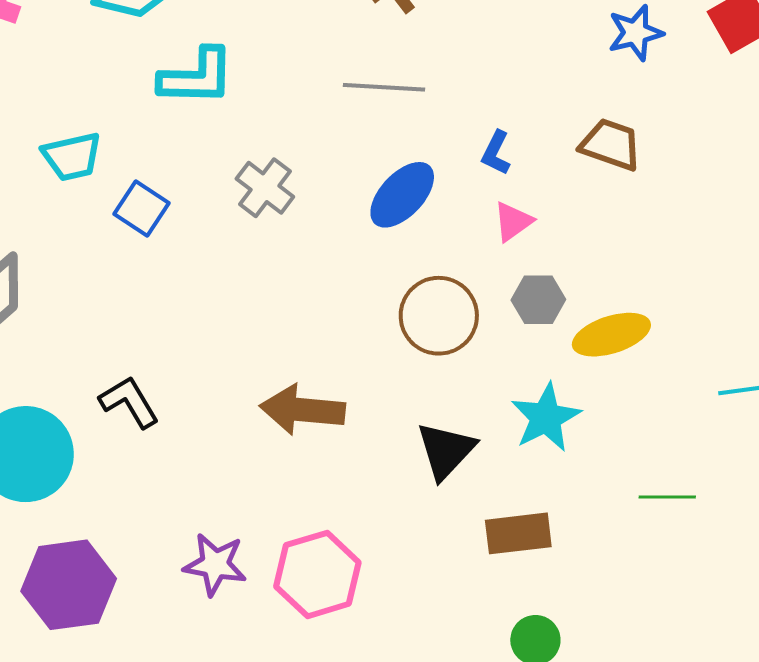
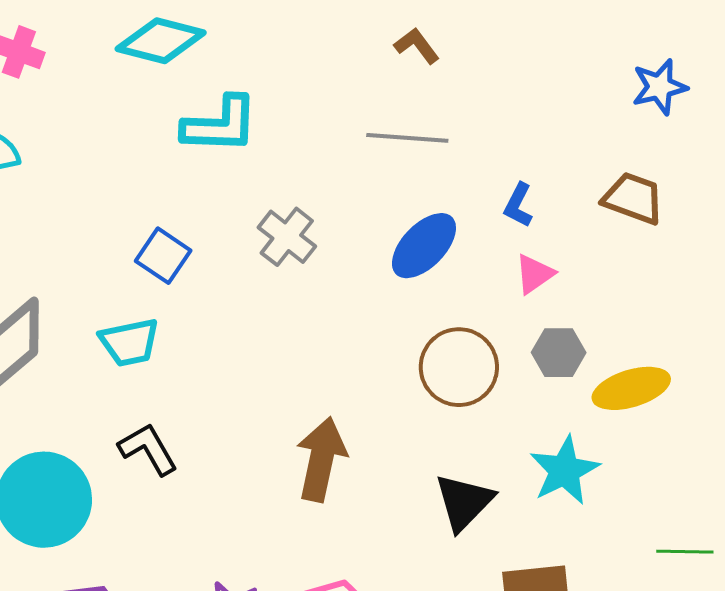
cyan trapezoid: (72, 157) -> (129, 342), moved
brown arrow: (303, 410) -> (321, 459), turned 96

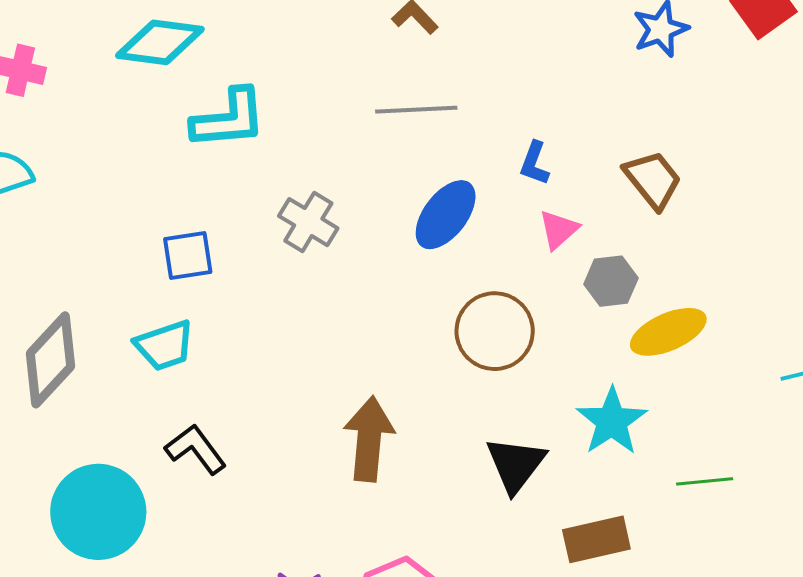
brown trapezoid: (633, 198) -> (653, 180), moved, turned 38
blue square: (163, 256) -> (188, 256), turned -36
gray hexagon: (559, 353) -> (611, 281), moved
green line: (685, 552) -> (705, 481), moved

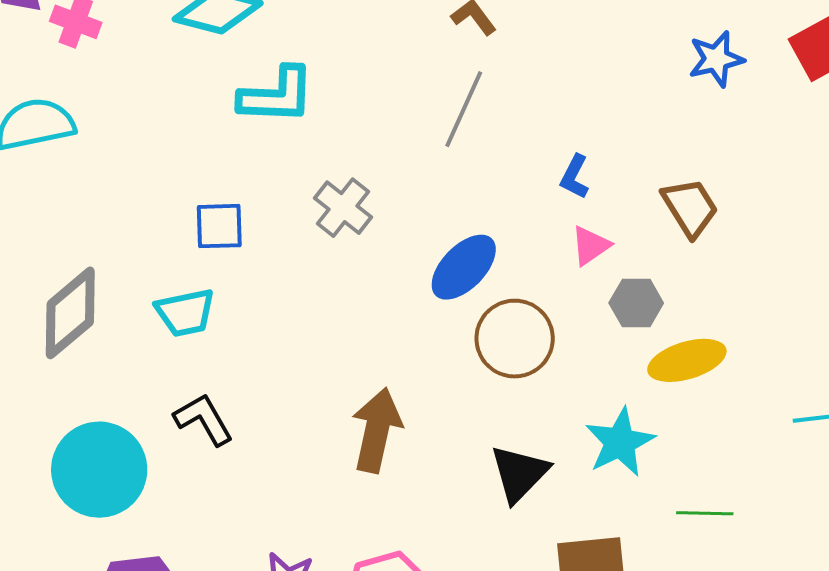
gray line: (416, 110) -> (464, 109), turned -70
blue ellipse: (446, 215) -> (464, 267), moved

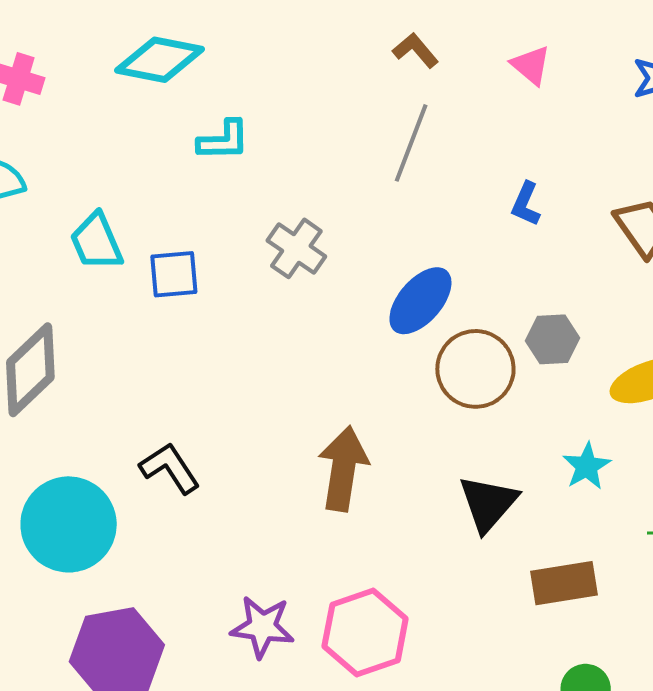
cyan L-shape: (277, 95) -> (223, 140), size x0.7
pink triangle: (590, 246) -> (531, 65), moved, turned -42
gray hexagon: (636, 303) -> (553, 339), moved
cyan trapezoid: (185, 313) -> (96, 242), moved, turned 82
cyan star: (620, 442) -> (587, 466), size x0.7

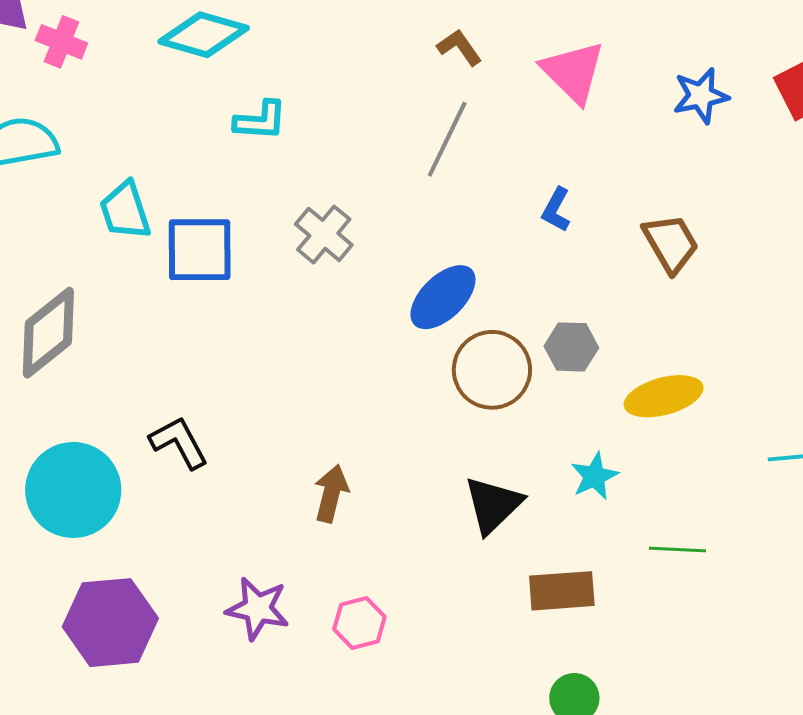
pink triangle: (531, 65) -> (573, 72), size x1.6
blue square: (174, 274) -> (200, 250), size x1.4
brown arrow: (343, 469) -> (331, 494), moved, size x0.7
pink hexagon: (365, 633) -> (359, 623), size x0.6

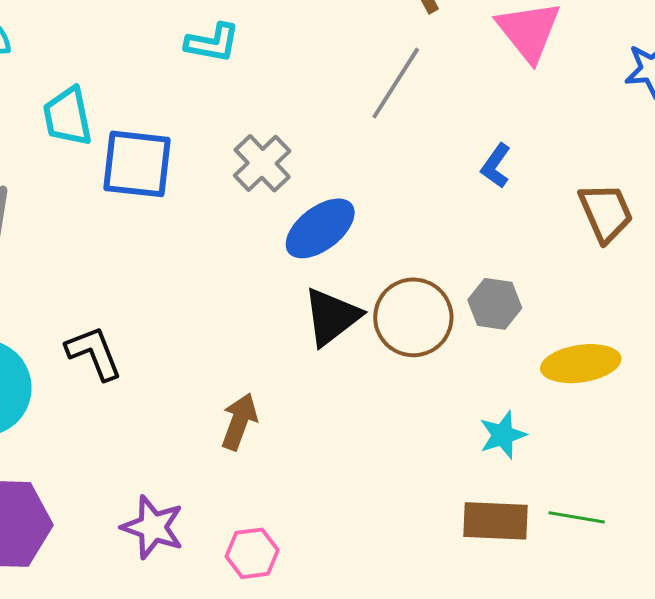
blue ellipse: (443, 297) -> (320, 228), moved
black triangle: (493, 505) -> (332, 317), moved
brown rectangle: (562, 591) -> (495, 521), moved

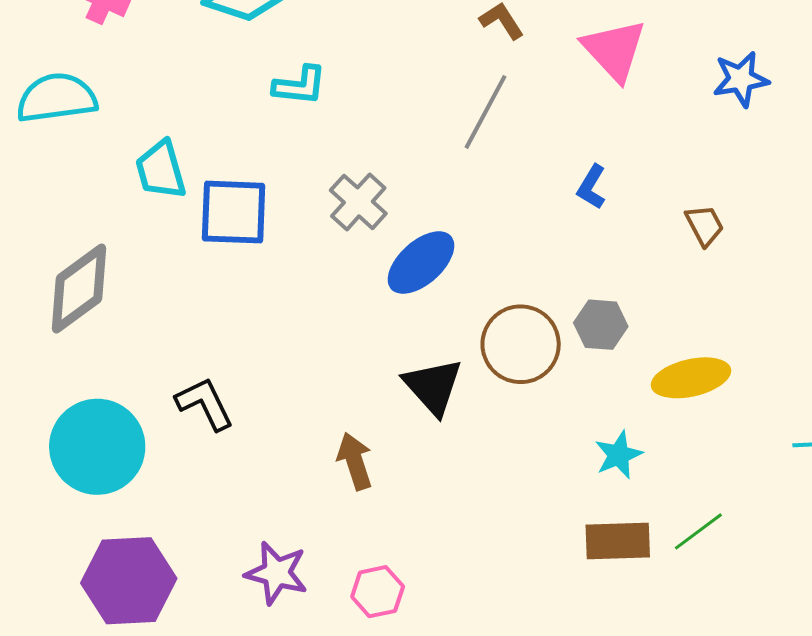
brown trapezoid: (606, 213) -> (705, 225), size x0.7
black triangle: (332, 317) -> (433, 386), moved, turned -30
brown arrow: (239, 422) -> (355, 461), turned -34
green line: (577, 517) -> (698, 531), turned -42

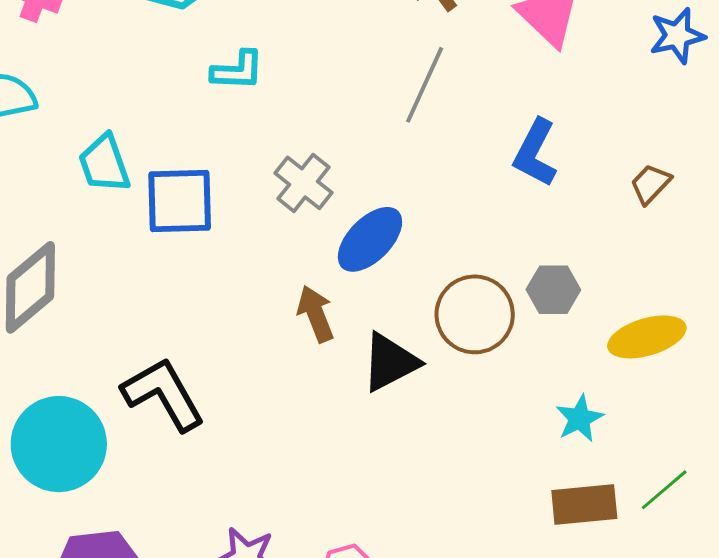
blue L-shape: (591, 187) -> (535, 153), size x1.5
brown trapezoid: (705, 225) -> (651, 184), turned -105
black triangle: (433, 386) -> (390, 362), turned 48
black L-shape: (205, 404) -> (163, 394), size x1.4
brown arrow: (355, 461) -> (316, 314), moved

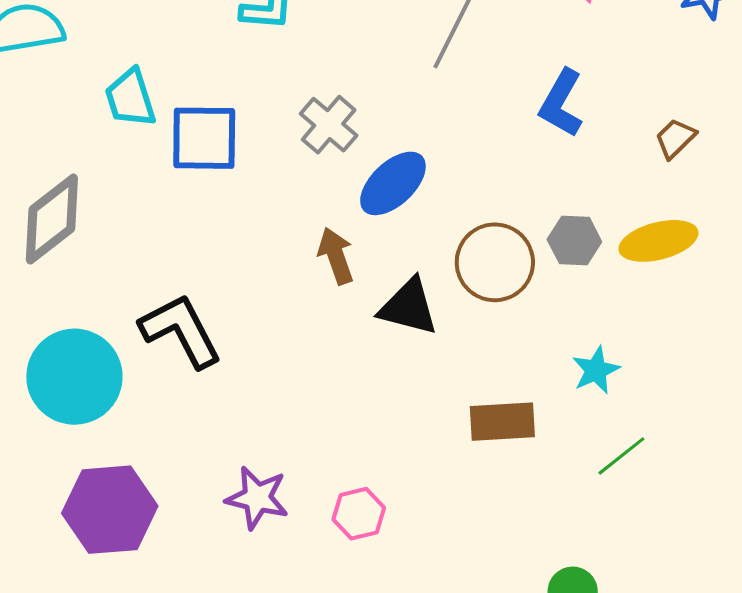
yellow ellipse: (647, 337) -> (658, 241), moved
black triangle: (390, 362) -> (409, 307), turned 40
green line: (664, 490) -> (621, 456), moved
brown rectangle: (584, 504) -> (502, 422), moved

